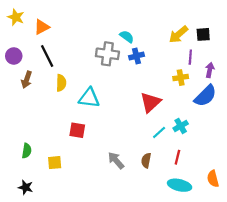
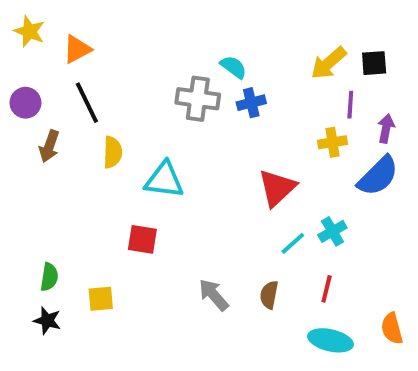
black star: (26, 187) -> (47, 321), moved

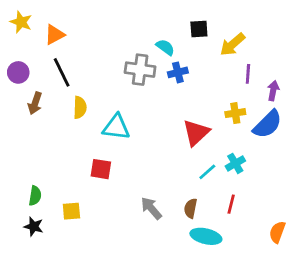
black square: (374, 63) -> (199, 29), moved
yellow cross: (332, 142) -> (235, 113), moved
orange semicircle: (392, 328) -> (277, 232), turned 35
cyan ellipse: (330, 340) -> (206, 236), moved

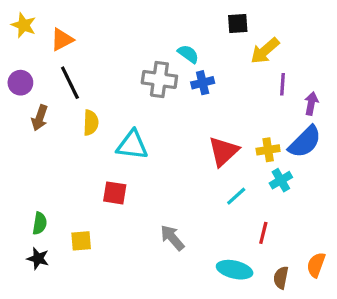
black square: (199, 29) -> (238, 24), moved
yellow cross: (235, 113) -> (268, 150), moved
cyan cross: (235, 163) -> (281, 180), moved
brown semicircle: (190, 208) -> (281, 278), moved

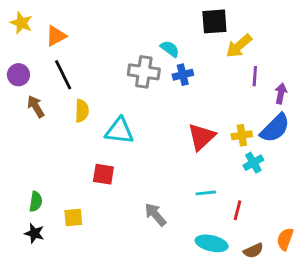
black square: (238, 24) -> (214, 21), size x1.4
brown arrow: (40, 118) -> (36, 106), turned 130
cyan line: (236, 196) -> (206, 193), moved, turned 36
brown semicircle: (281, 278) -> (253, 251), turned -126

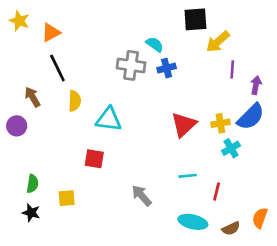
purple circle: (18, 75) -> (17, 126), moved

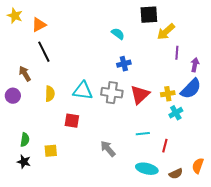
gray cross: (131, 65) -> (112, 93), moved
blue cross: (167, 68) -> (124, 64), moved
yellow semicircle: (75, 101) -> (50, 94), moved

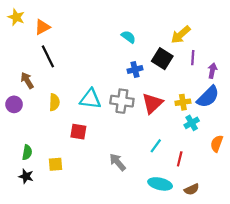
black square: (149, 15) -> (162, 59), moved, turned 36
cyan line: (143, 134) -> (156, 146), turned -48
orange semicircle: (198, 166) -> (217, 144), moved

